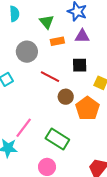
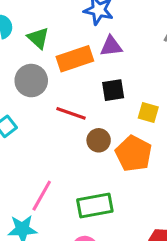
green triangle: (47, 22) -> (38, 38), moved
orange rectangle: (57, 41) -> (75, 59), size x1.6
green rectangle: (57, 139) -> (95, 206), turned -35

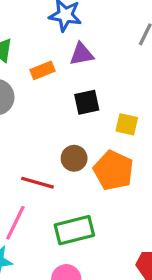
orange rectangle: (75, 59) -> (43, 70), size x0.6
red line: (71, 113) -> (37, 183), moved

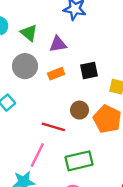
purple triangle: (81, 54) -> (58, 44), moved
orange rectangle: (43, 70) -> (56, 74), moved

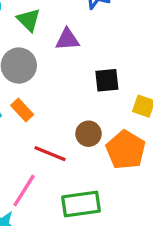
orange rectangle: (56, 74) -> (22, 110), moved, turned 63

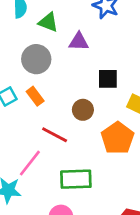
green triangle: (29, 20) -> (48, 22), turned -30
brown circle: (88, 134) -> (83, 110), moved

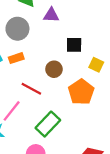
orange rectangle: (35, 96) -> (16, 58), turned -72
green rectangle: (76, 179) -> (48, 124), turned -45

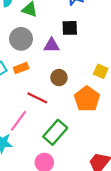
purple triangle: (51, 15) -> (52, 45), moved
black square: (74, 45) -> (70, 28), moved

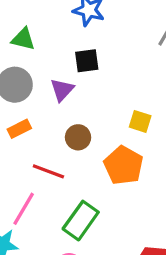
purple triangle: (52, 45) -> (62, 90), turned -42

